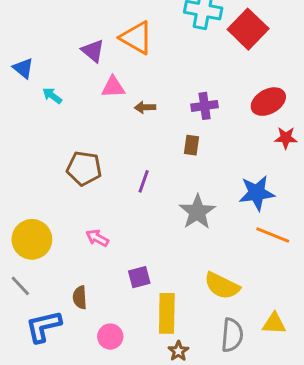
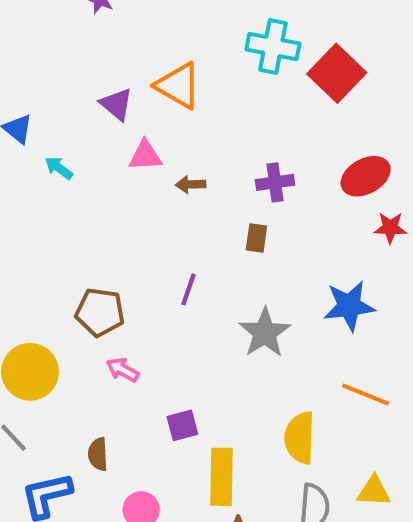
brown pentagon: (84, 168) -> (100, 312), moved
orange line: (273, 235) -> (366, 394), moved
yellow semicircle: (222, 286) -> (300, 438), turned 66

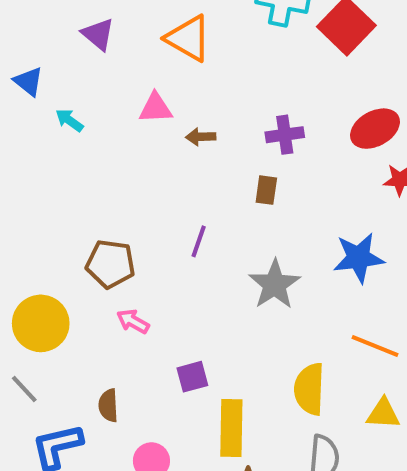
purple triangle: (116, 104) -> (98, 34), moved
yellow triangle: (374, 491) -> (383, 414), moved

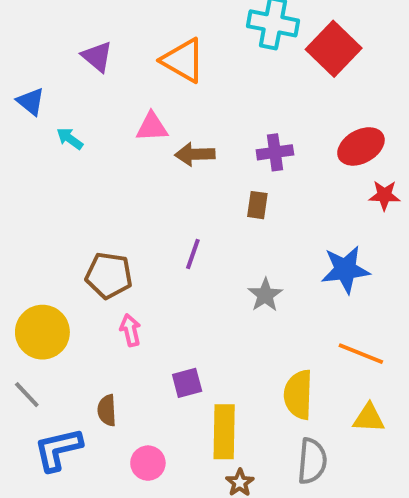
brown arrow: (201, 137) -> (195, 154), size x1.4
gray star: (275, 284) -> (265, 295), size x0.7
pink arrow: (133, 321) -> (130, 330), turned 48

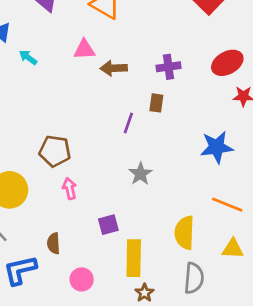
purple line: (193, 254) -> (128, 123), moved
gray star: (265, 295) -> (140, 174), moved

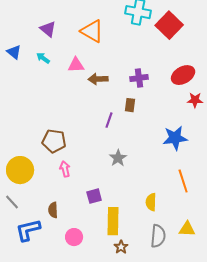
cyan arrow: (28, 57) -> (43, 58), moved
orange line: (227, 205) -> (183, 181), turned 50
yellow semicircle: (185, 233) -> (151, 202), size x0.7
yellow triangle: (233, 249) -> (187, 229), moved

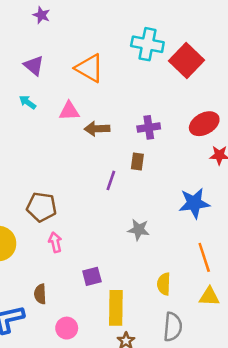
gray star: (118, 158) -> (139, 230), moved, turned -30
yellow triangle: (187, 229) -> (209, 297), moved

